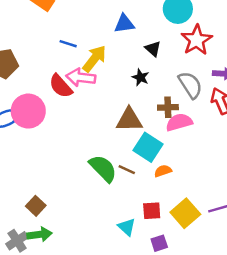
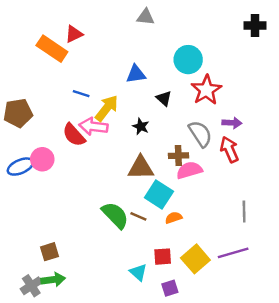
black star: (140, 77) -> (141, 126), moved
pink circle: (28, 111) -> (42, 159), size x0.7
brown square: (36, 206) -> (50, 252), turned 30

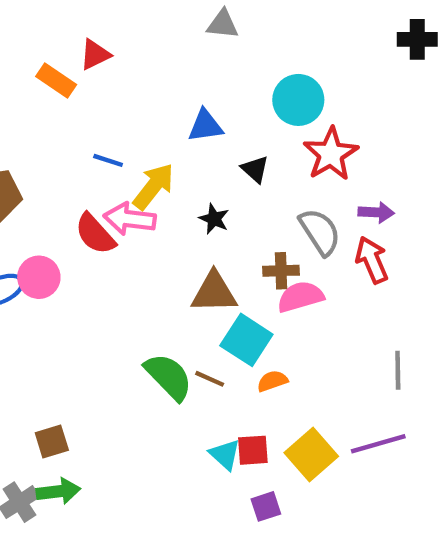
orange rectangle: (52, 49) -> (56, 80), size x0.7
cyan triangle: (138, 272) -> (225, 455), moved

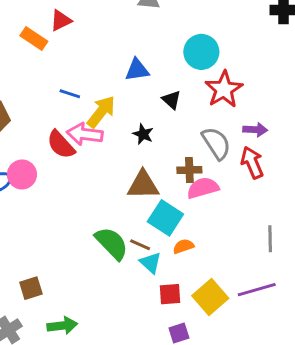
cyan triangle: (225, 455) -> (151, 263), moved
green arrow: (58, 491) -> (62, 325), moved

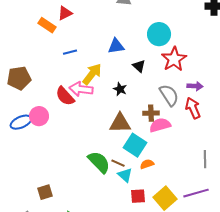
blue line: (70, 94) -> (70, 52), moved, turned -32

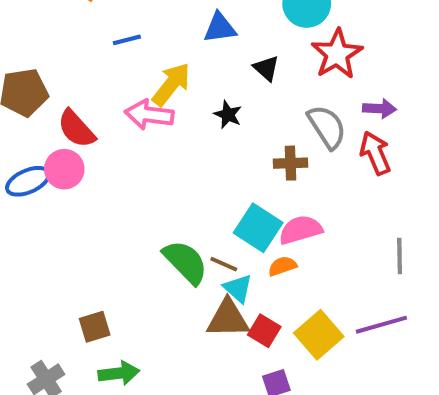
red semicircle: (65, 96) -> (76, 129), moved
brown triangle: (120, 123) -> (228, 319), moved
pink semicircle: (160, 125) -> (301, 230), moved
brown square: (45, 192) -> (95, 327), moved
red square: (138, 196) -> (264, 331), turned 35

